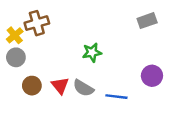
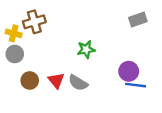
yellow cross: (15, 35) -> (14, 33), turned -35
purple circle: (152, 76) -> (129, 71), moved
blue line: (116, 97) -> (136, 85), moved

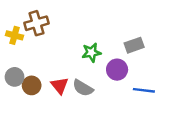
gray rectangle: (138, 20) -> (134, 45), moved
gray circle: (15, 54) -> (15, 77), moved
purple circle: (129, 71) -> (117, 70), moved

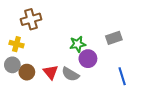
yellow cross: (15, 35) -> (16, 44), moved
purple circle: (117, 70) -> (88, 59), moved
blue line: (144, 90) -> (122, 76), turned 66

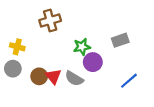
brown cross: (31, 19) -> (50, 20), moved
brown circle: (27, 72) -> (39, 76), moved
blue line: (122, 76) -> (129, 81), turned 66

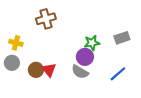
gray rectangle: (120, 40) -> (122, 38), moved
green star: (82, 47) -> (92, 43), moved
gray semicircle: (74, 79) -> (80, 72), moved

